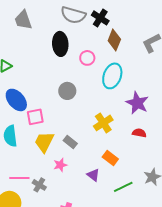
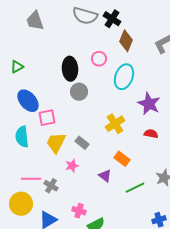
black ellipse: (60, 44) -> (70, 69), moved

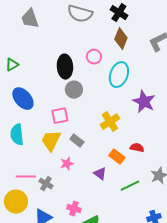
black cross: (112, 19) -> (119, 13), moved
pink square: (47, 118) -> (60, 116), moved
red semicircle: (151, 134) -> (137, 148), moved

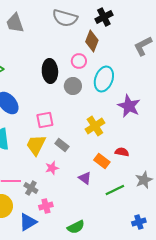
black cross: (119, 13) -> (104, 17), turned 30
brown diamond: (121, 39) -> (92, 41), moved
gray circle: (74, 90) -> (73, 86), moved
pink cross: (74, 209) -> (46, 206), moved, turned -32

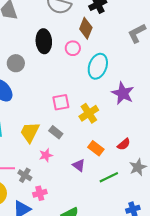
black ellipse: (50, 71) -> (44, 41), moved
gray circle: (73, 86) -> (16, 63), moved
pink square: (45, 120) -> (61, 102), moved
red semicircle: (122, 152) -> (124, 144), moved, turned 128

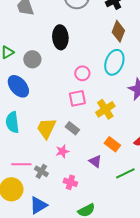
brown diamond: (86, 28) -> (118, 31), moved
pink circle: (73, 48) -> (82, 73), moved
pink cross: (40, 193) -> (70, 182), moved, turned 32

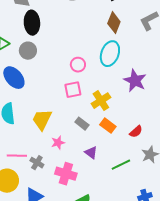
black ellipse: (60, 37) -> (32, 23), moved
gray rectangle: (72, 128) -> (82, 124), moved
orange rectangle: (112, 144) -> (108, 126), moved
pink cross: (70, 182) -> (66, 174), size x1.5

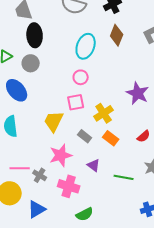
cyan ellipse: (110, 54) -> (86, 46), moved
yellow trapezoid: (42, 120) -> (54, 121), moved
red semicircle: (136, 132) -> (144, 136), moved
pink star: (58, 143) -> (61, 155), size x1.6
green line: (121, 165) -> (124, 177), turned 36

